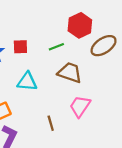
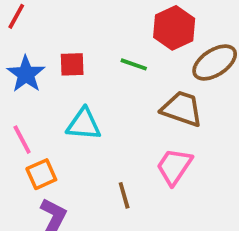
green line: (56, 47) -> (134, 64), turned 40
brown trapezoid: (70, 73) -> (182, 109), moved

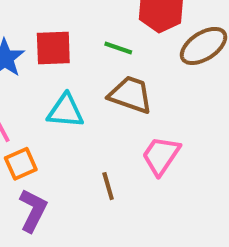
red square: (72, 64) -> (53, 48), size x1.4
brown trapezoid: (182, 109) -> (130, 95), moved

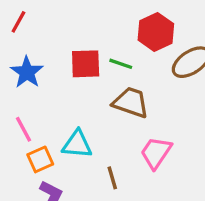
red square: (53, 48) -> (86, 64), moved
cyan triangle: (65, 111) -> (77, 144), moved

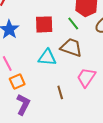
green line: (121, 64) -> (73, 23), moved, turned 32
cyan triangle: (77, 144) -> (47, 57), moved

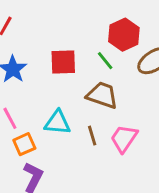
cyan triangle: (47, 57) -> (58, 123), moved
brown line: (60, 92) -> (92, 136), moved

